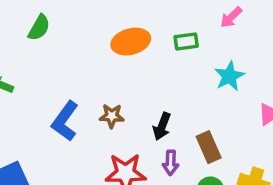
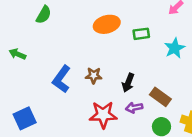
green rectangle: (186, 42) -> (141, 34), moved
brown rectangle: (209, 147) -> (160, 97), turned -30
purple arrow: (171, 163) -> (134, 108), turned 77

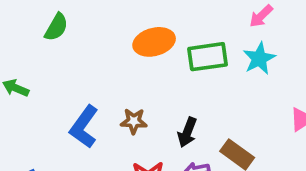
green rectangle: (141, 34) -> (208, 57), size x1.5
cyan star: (175, 48) -> (259, 58), moved

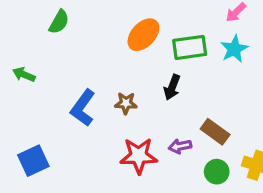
orange ellipse: (154, 42) -> (143, 35), turned -32
black arrow: (187, 132) -> (172, 87), moved

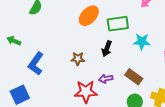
cyan star: (234, 49) -> (142, 42), moved, turned 30
blue L-shape: (83, 108) -> (36, 64), moved
purple arrow: (180, 146) -> (106, 79), moved

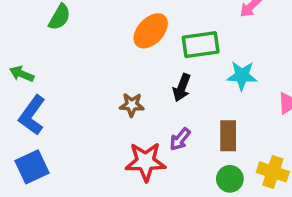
blue L-shape: (36, 64) -> (32, 115), moved
brown rectangle: (134, 77) -> (228, 136), turned 54
purple arrow: (106, 79) -> (180, 139), turned -40

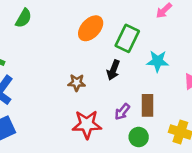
green rectangle: (201, 45) -> (127, 38), turned -56
purple arrow: (180, 139) -> (122, 112), moved
green circle: (230, 179) -> (139, 137), moved

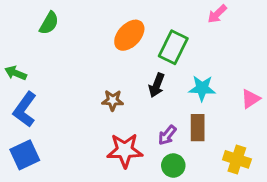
cyan star: (158, 61) -> (202, 88), moved
green circle: (139, 137) -> (173, 166), moved

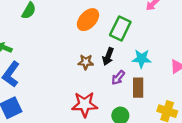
brown star: (113, 100) -> (86, 62), moved
purple arrow: (167, 135) -> (118, 78), moved

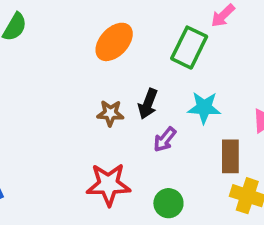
green rectangle: (120, 29) -> (189, 48), moved
brown rectangle: (138, 88) -> (230, 156), moved

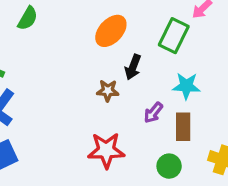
black arrow: (148, 104) -> (133, 67), moved
brown rectangle: (230, 156) -> (183, 127), moved
green circle: (168, 203) -> (169, 166), moved

